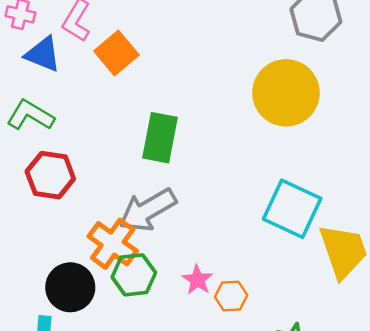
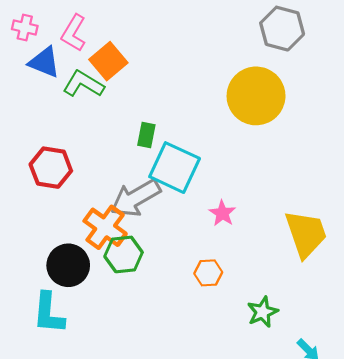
green L-shape: (30, 115) -> (83, 84), moved
green rectangle: (160, 138) -> (146, 135), size x0.6
cyan square: (292, 209) -> (175, 168), moved
pink star: (197, 280) -> (222, 213), moved

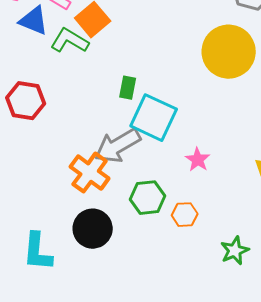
red hexagon: (51, 168) -> (26, 101), moved
green hexagon: (124, 254) -> (148, 198), moved
black circle: (68, 265) -> (93, 229), moved

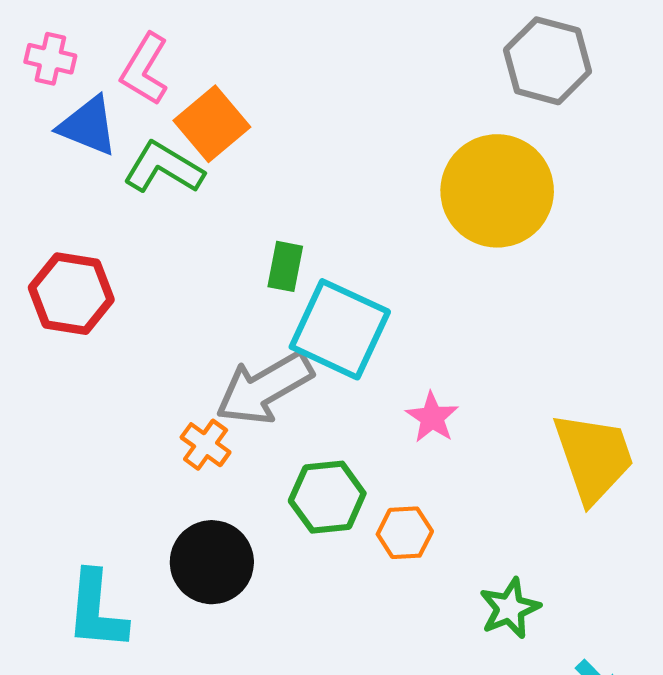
orange cross: (90, 173) -> (206, 445), size x0.6

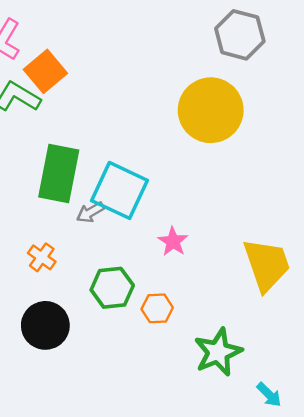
green rectangle: (285, 266) -> (59, 173), moved, size x2.0
gray arrow: (264, 388) -> (90, 212), moved, size x0.5
green star: (510, 608) -> (218, 352), size x1.4

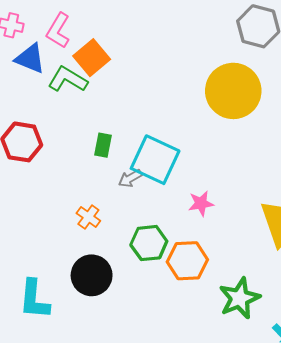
green rectangle: (59, 173) -> (103, 145), size x0.5
pink star: (173, 242) -> (201, 203), turned 30
orange hexagon: (157, 308) -> (187, 261), size x1.5

